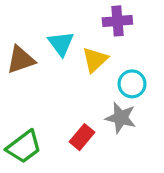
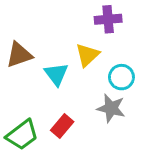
cyan triangle: (61, 44) -> (56, 74), moved
red rectangle: (82, 137) -> (62, 126), moved

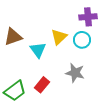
purple cross: (108, 19) -> (88, 17), moved
cyan circle: (121, 77) -> (82, 40), moved

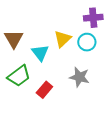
brown triangle: (13, 37) -> (14, 39), turned -42
green trapezoid: (15, 91) -> (19, 76), moved

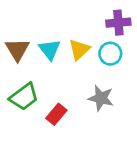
cyan triangle: (40, 53) -> (50, 50), moved

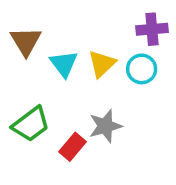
brown triangle: (17, 50) -> (26, 41), moved
gray star: (101, 98) -> (105, 126), moved, turned -30

